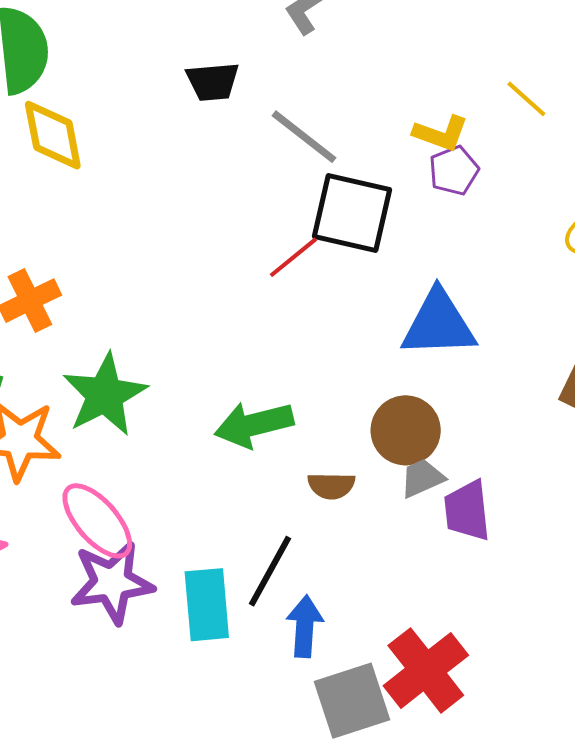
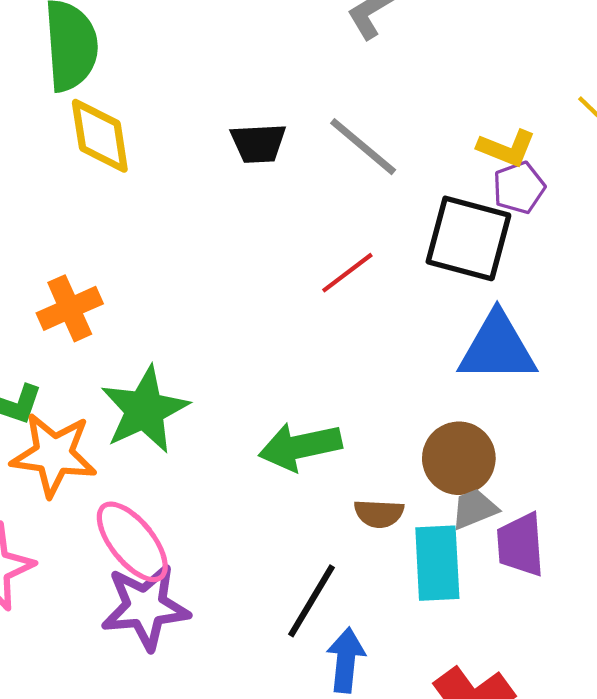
black trapezoid: (213, 82) -> (258, 143), moved
black square: (352, 213) -> (468, 238), moved
cyan rectangle: (207, 605) -> (437, 563), moved

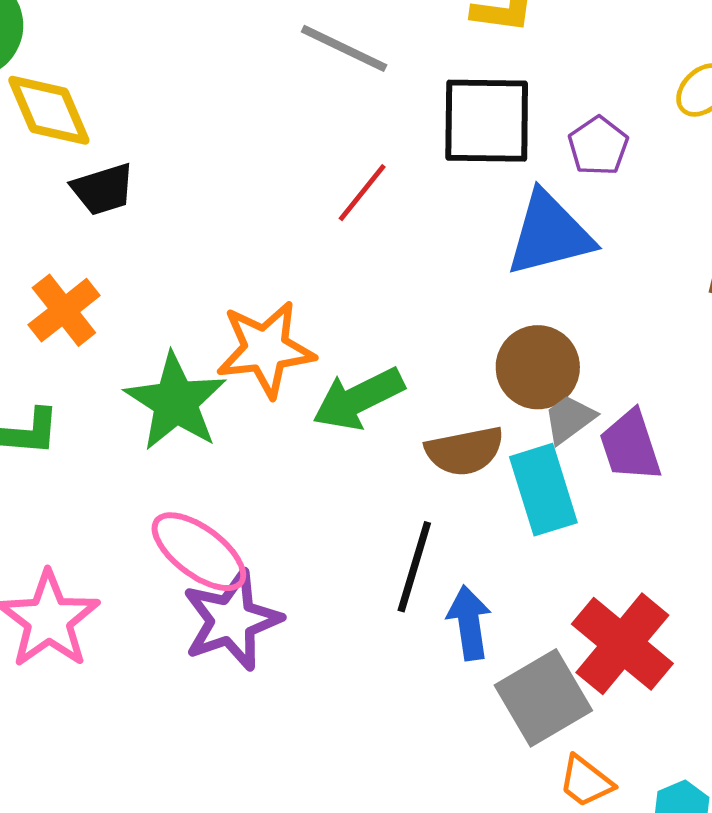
black trapezoid: (258, 143) -> (103, 189), moved
purple pentagon: (519, 188) -> (598, 146), moved
orange star: (54, 455) -> (266, 349), moved
brown semicircle: (379, 514) -> (465, 451), size x1.4

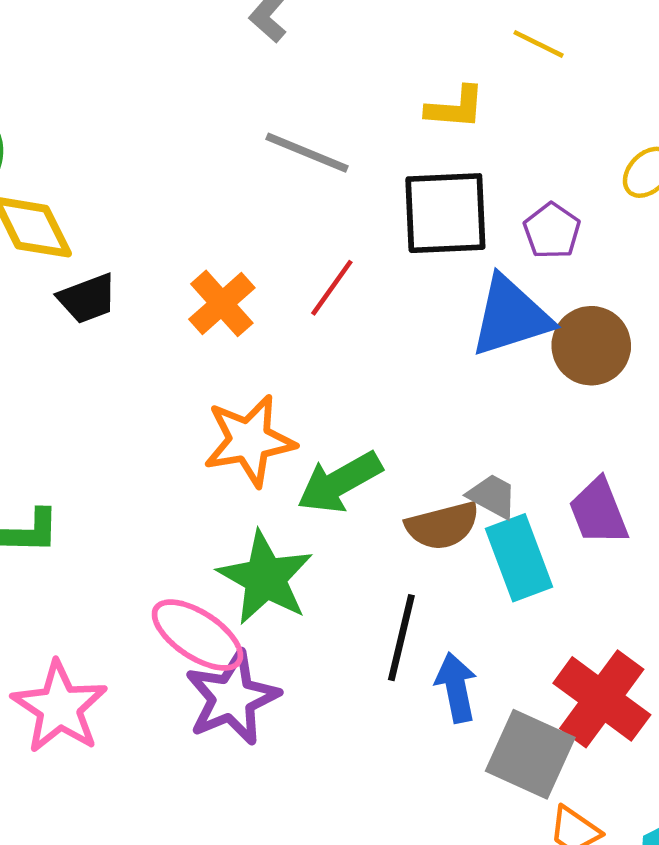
orange cross: (64, 310) -> (222, 303), moved
brown circle: (538, 367) -> (591, 346), moved
green star: (176, 402) -> (265, 578), moved
gray trapezoid: (569, 419) -> (492, 496), moved, turned 68
gray square: (543, 698) -> (530, 754), turned -32

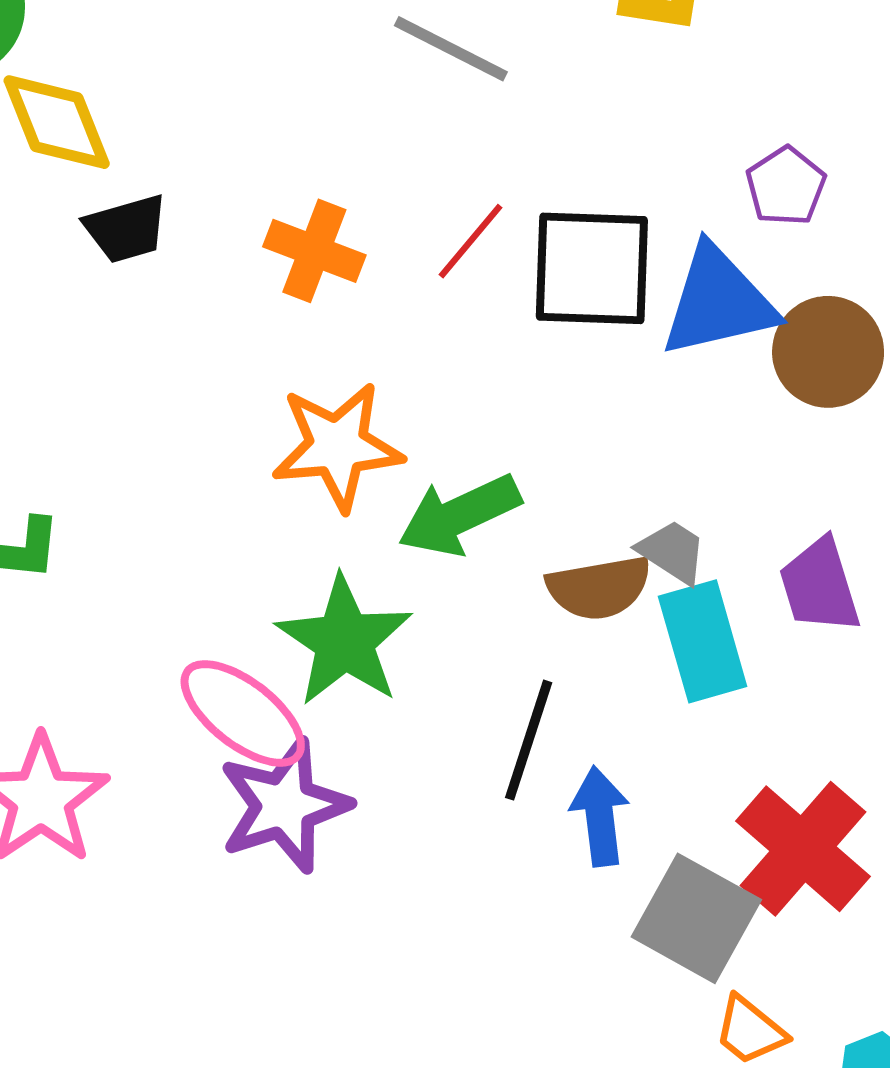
black square: (445, 213) -> (592, 268), moved
orange cross: (222, 303) -> (314, 251), turned -32

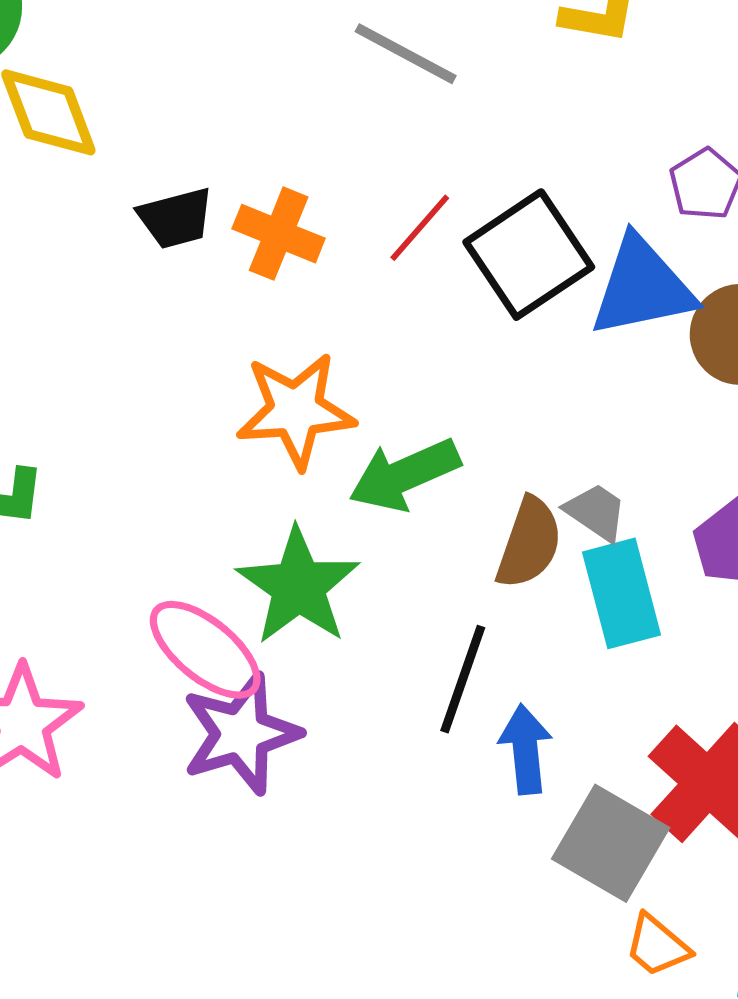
black trapezoid: (126, 229) -> (176, 218), moved
black square: (592, 268) -> (529, 255), turned -37
brown semicircle: (599, 588) -> (529, 543), turned -62

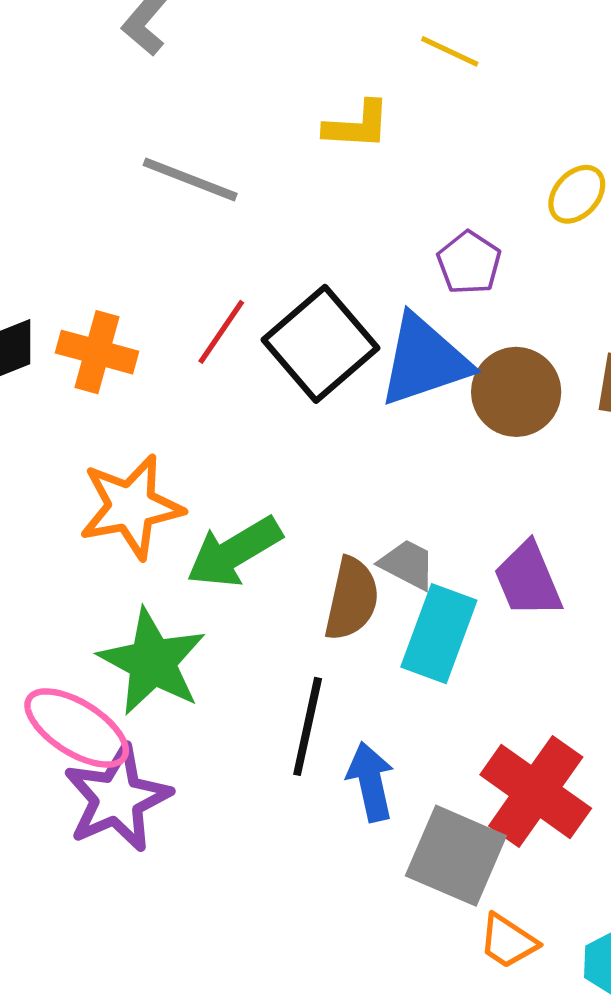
cyan rectangle: (622, 593) -> (439, 634), turned 42

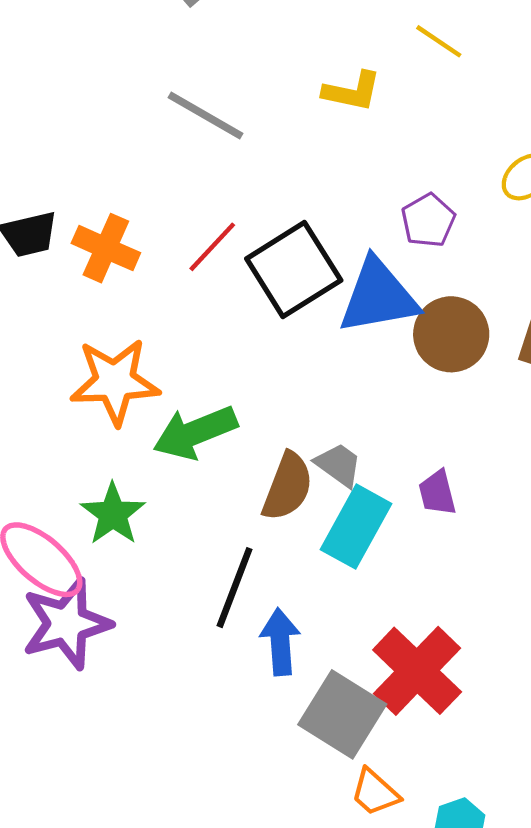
purple trapezoid: (528, 580) -> (437, 493), size x0.7
green star: (152, 662) -> (113, 514), size x0.7

